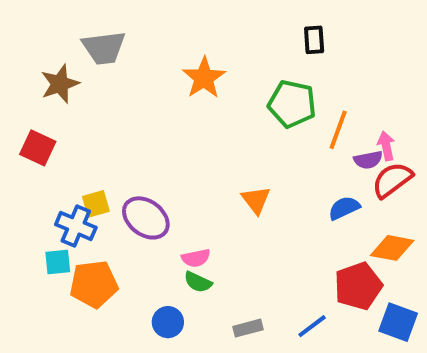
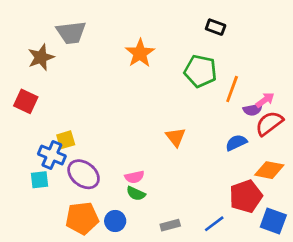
black rectangle: (314, 40) -> (216, 27), turned -66
pink arrow: (386, 146) -> (265, 100), turned 66
purple ellipse: (146, 218) -> (84, 174), moved
orange pentagon: (94, 284) -> (82, 218), moved

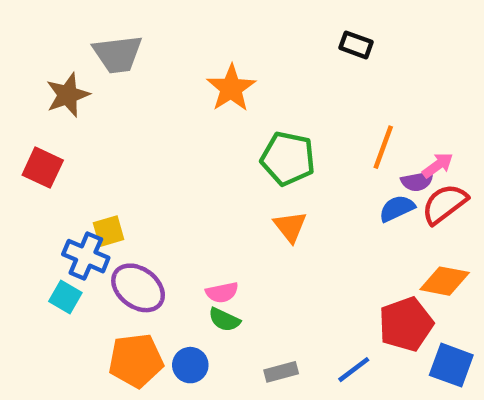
green pentagon: (200, 71) -> (288, 158), moved
blue semicircle: (236, 143) -> (397, 208), moved
cyan square: (40, 180) -> (65, 297), turned 36

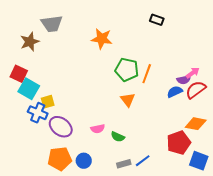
orange star: (231, 88) -> (102, 39), turned -30
orange line: (383, 147) -> (147, 74), moved
cyan square: (65, 297) -> (29, 89), moved, size x1.5
green semicircle: (224, 320) -> (118, 137), moved
blue line: (354, 370) -> (143, 161), moved

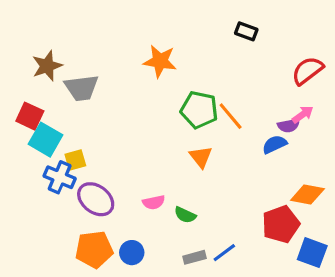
gray trapezoid: (52, 24) -> (82, 88), moved
orange line: (147, 74) -> (231, 116), turned -60
red semicircle: (196, 90) -> (307, 71), moved

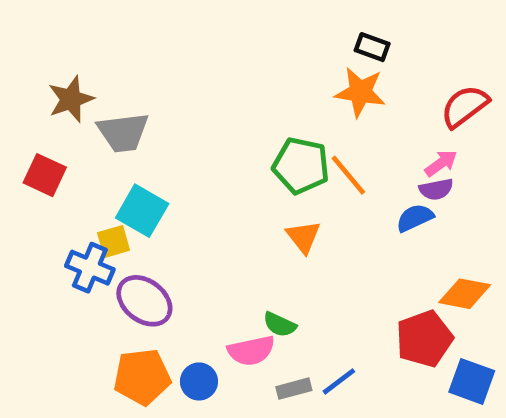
orange star: (160, 61) -> (360, 92), moved
pink arrow: (303, 115) -> (441, 163), moved
cyan square: (45, 140) -> (142, 211), moved
pink semicircle: (154, 202) -> (251, 351), moved, size x1.4

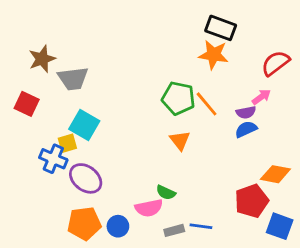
black rectangle: (372, 47) -> (221, 28), size x1.5
purple semicircle: (436, 189) -> (246, 112), moved
blue line: (339, 381) -> (201, 226), turned 45

